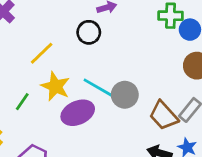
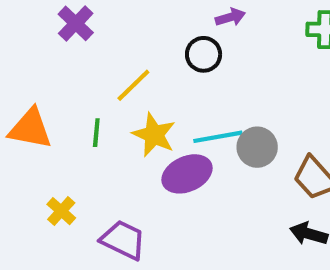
cyan line: (98, 88) -> (218, 137), turned -40
green line: (22, 102) -> (96, 133), moved, turned -30

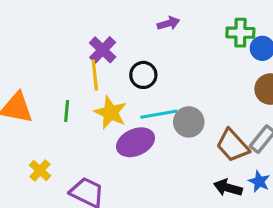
purple cross: (76, 23) -> (103, 50), moved
black circle: (204, 54) -> (143, 75), moved
yellow line: (133, 85) -> (95, 75), turned -52

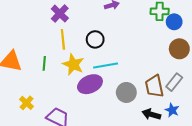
purple cross: (103, 50) -> (60, 13), moved
gray circle: (189, 122) -> (126, 92), moved
brown trapezoid: (233, 145) -> (154, 86), turned 30

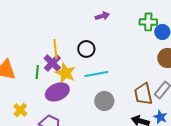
purple cross: (60, 13) -> (52, 63), moved
purple ellipse: (90, 84) -> (57, 92), moved
gray circle: (126, 92) -> (104, 101), moved

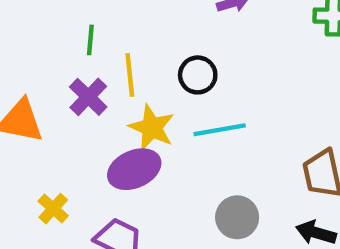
purple cross: (52, 63) -> (88, 97), moved
green line: (37, 72) -> (90, 40), moved
gray circle: (104, 101) -> (237, 217), moved

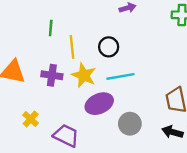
purple cross: (88, 97) -> (52, 75), moved, turned -36
purple ellipse: (134, 169) -> (99, 104), moved

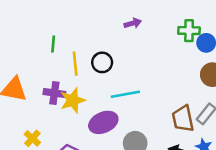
black circle: (109, 47) -> (102, 62), moved
yellow star: (84, 75) -> (73, 100), moved, turned 30

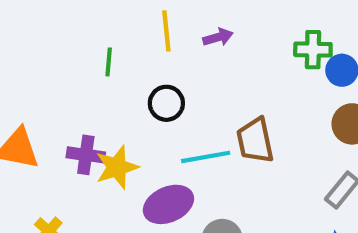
green line: (53, 44) -> (109, 62), moved
yellow line: (75, 64) -> (166, 31), moved
brown trapezoid: (183, 119) -> (255, 140), moved

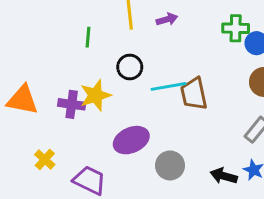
cyan line: (206, 157) -> (169, 86), moved
yellow star: (117, 167) -> (95, 95), moved

